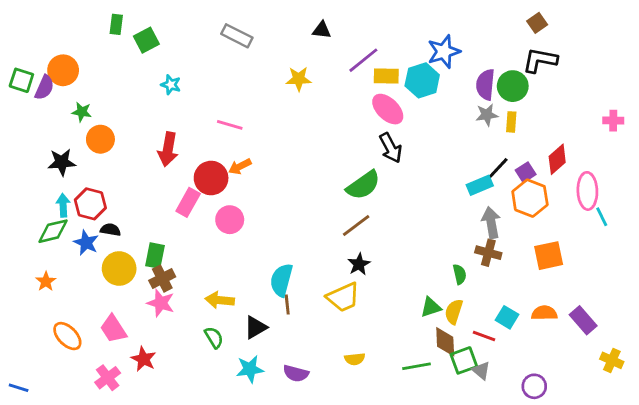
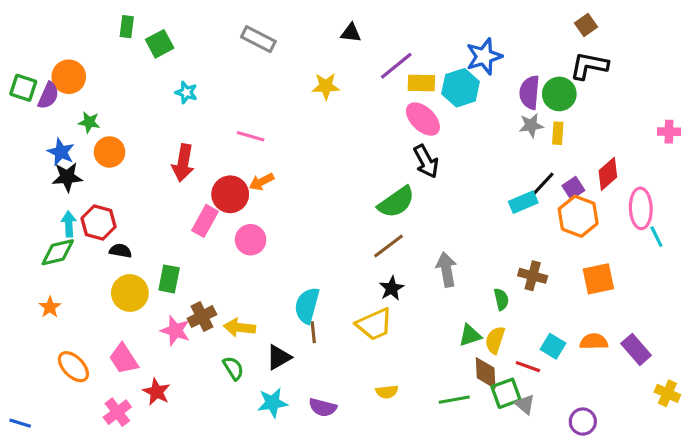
gray arrow: (491, 223) -> (446, 270), moved
blue star: (86, 243) -> (61, 152), moved
brown cross: (162, 279) -> (202, 317), moved

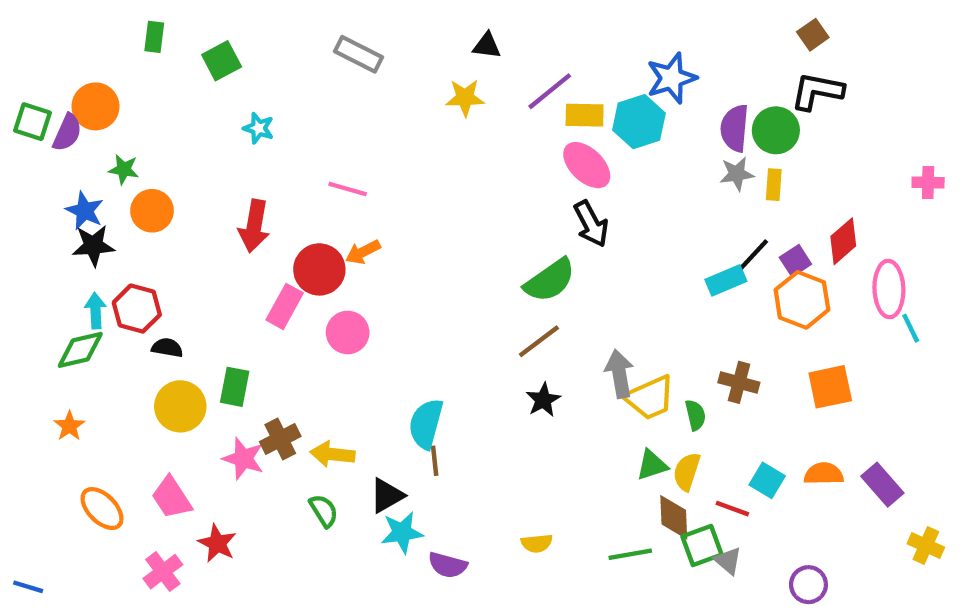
green rectangle: (127, 27) -> (154, 37), moved
yellow star: (326, 86) -> (465, 98), moved
yellow trapezoid: (374, 324) -> (650, 398), moved
cyan star: (272, 403) -> (402, 532), moved

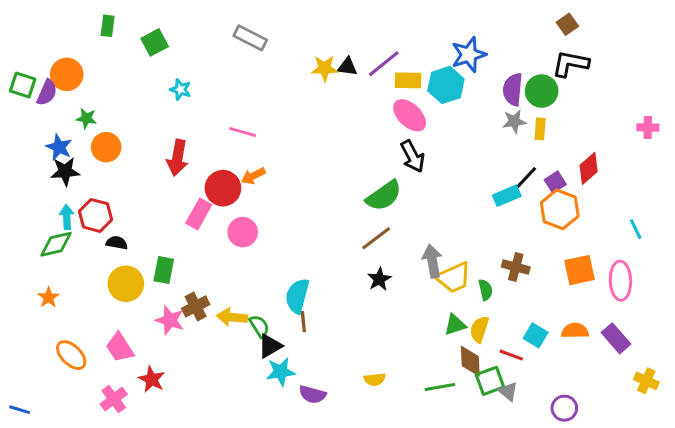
black triangle: (487, 46) -> (347, 67), moved
pink ellipse: (889, 289) -> (620, 281), moved
green semicircle: (324, 511) -> (259, 326), moved

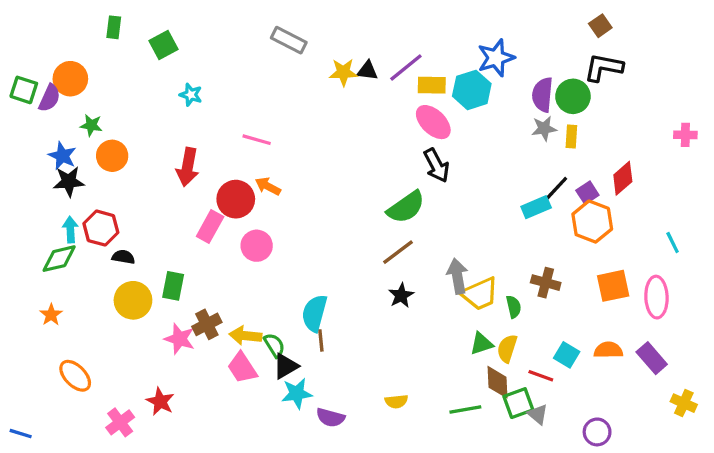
gray rectangle: (250, 38) -> (289, 40), moved
orange arrow: (253, 176) -> (268, 186), turned 55
pink trapezoid: (120, 347) -> (242, 368), moved

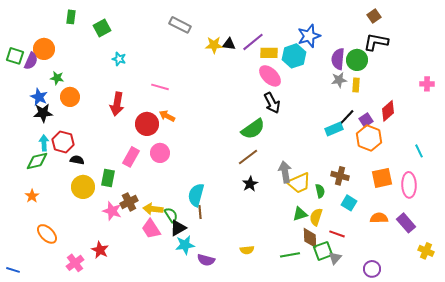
pink rectangle: (210, 226) -> (131, 157), moved
cyan square: (567, 355) -> (349, 203), moved
gray triangle: (538, 414) -> (335, 258), turned 32

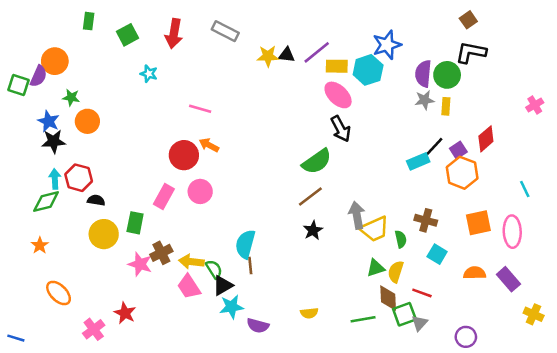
green square: (15, 56) -> (18, 85), moved
pink cross: (427, 84) -> (535, 105), turned -32
red arrow: (117, 104) -> (174, 34), moved

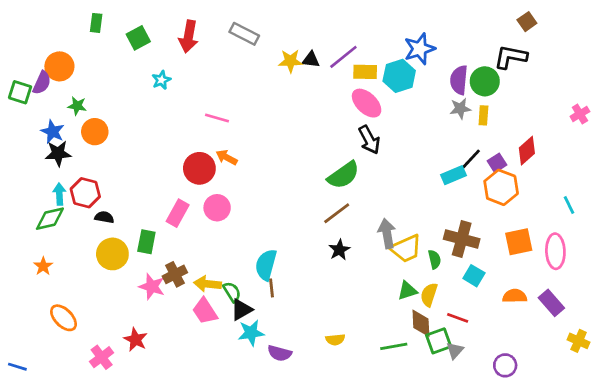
brown square: (468, 20) -> (527, 22), moved
cyan star: (149, 74) -> (161, 80), turned 30
brown cross: (426, 220) -> (462, 239), size x1.4

